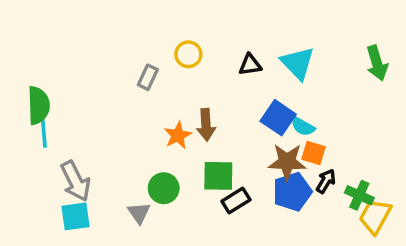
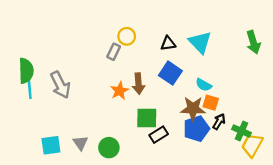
gray rectangle: (148, 77) -> (114, 52), moved
blue square: (278, 118) -> (170, 73), moved
gray arrow: (76, 181) -> (60, 85), moved
green circle: (164, 188) -> (109, 148), moved
gray triangle: (139, 213) -> (80, 143), moved

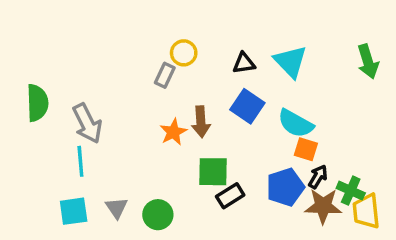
cyan semicircle: (204, 85) -> (296, 123), size x1.5
cyan line: (30, 88) -> (80, 161), moved
brown star: (193, 109) -> (323, 206), moved
yellow trapezoid: (252, 145) -> (366, 211), turned -35

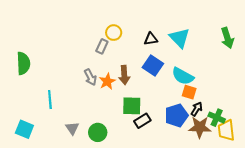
gray arrow: (87, 123) -> (90, 77), moved, size x0.7
cyan square: (74, 211) -> (24, 129), moved, turned 30

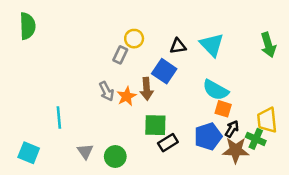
green semicircle: (23, 63) -> (27, 26), moved
blue square: (153, 66) -> (164, 71), moved
yellow trapezoid: (226, 130) -> (267, 120), moved

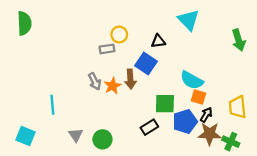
cyan triangle: (212, 45) -> (188, 20), moved
gray rectangle: (120, 55) -> (107, 49), turned 56
green square: (155, 125) -> (165, 104), moved
green cross: (256, 139) -> (231, 142), moved

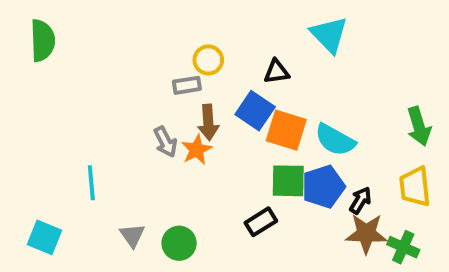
green arrow: (239, 40) -> (419, 126), moved
brown arrow: (130, 79) -> (208, 122), moved
orange square: (198, 97) -> (286, 130), moved, size x1.5
blue pentagon: (185, 122) -> (323, 187), moved

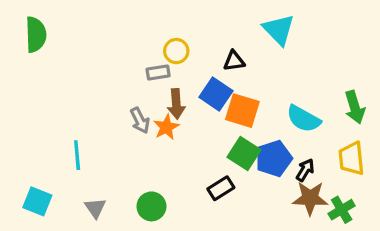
cyan semicircle: (335, 140) -> (304, 119), moved
green square: (288, 181) -> (244, 154), turned 32
gray triangle: (132, 235) -> (95, 208), moved
green cross: (403, 247) -> (342, 210), turned 35

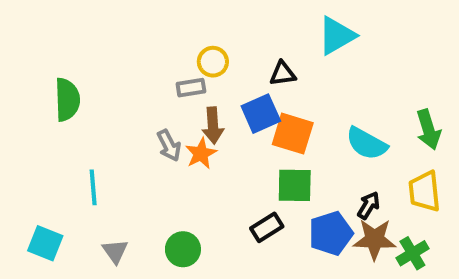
cyan triangle: (279, 30) -> (337, 36), turned 44
green semicircle: (36, 35) -> (67, 100), moved
blue square: (216, 94) -> (261, 114), turned 32
green square: (244, 154) -> (295, 185), turned -32
blue pentagon: (274, 158) -> (331, 233), moved

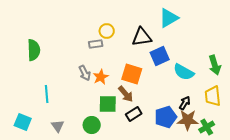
black triangle: (283, 74) -> (142, 37), size x1.5
blue square: (261, 114) -> (160, 56), moved
brown arrow: (213, 126) -> (126, 94), moved, turned -36
orange square: (293, 134) -> (132, 74), moved
green square: (295, 185) -> (108, 104), moved

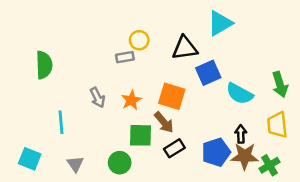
gray arrow: (85, 73) -> (97, 98), moved
black arrow: (185, 103) -> (241, 134), turned -32

